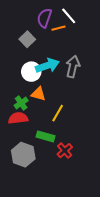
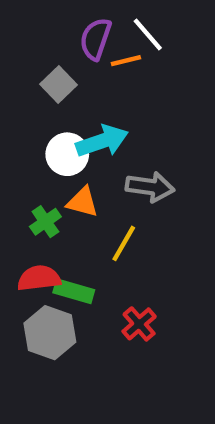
gray arrow: (73, 67) -> (150, 187), moved, turned 85
red semicircle: (18, 118) -> (39, 278), moved
green rectangle: (45, 136) -> (74, 291), moved

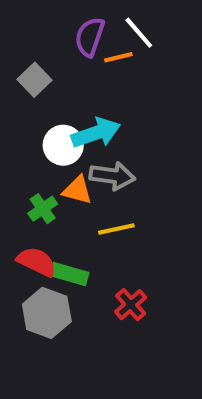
gray square: (59, 85) -> (35, 80), moved
gray arrow: (150, 187) -> (112, 176), moved
yellow line: (124, 243) -> (116, 229), turned 48
red semicircle: (39, 278) -> (37, 262), turned 33

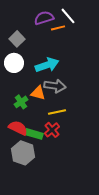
purple semicircle: (90, 37) -> (44, 18), turned 54
white circle: (63, 145) -> (14, 63), moved
red cross: (131, 305) -> (52, 130), moved

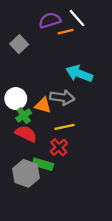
white circle: (14, 63) -> (16, 99), moved
cyan arrow: (47, 65) -> (79, 74), moved, turned -140
red semicircle: (18, 128) -> (26, 134), moved
green rectangle: (34, 134) -> (43, 164), moved

